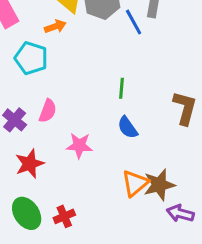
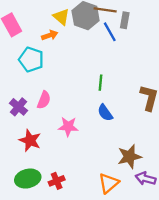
red star: (30, 164) -> (30, 140), turned -30
orange triangle: (135, 183) -> (109, 183), moved
green ellipse: (27, 213) -> (28, 179), turned -70

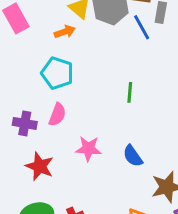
cyan pentagon: (31, 60) -> (57, 73), moved
purple cross: (19, 107) -> (25, 123), turned -30
blue semicircle: (105, 113) -> (133, 156), moved

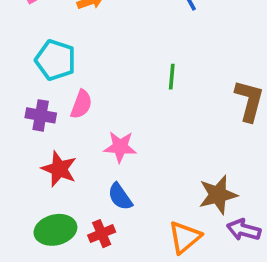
cyan pentagon: (57, 73) -> (55, 60), moved
blue semicircle: (133, 156) -> (120, 197), moved

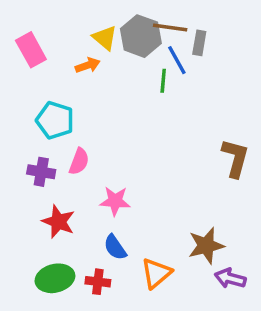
green line: (172, 77) -> (163, 81), moved
red cross: (102, 234) -> (98, 282), turned 30
orange triangle: (185, 237) -> (156, 273), moved

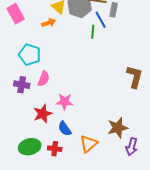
red star: (58, 222) -> (43, 114), moved, turned 30
purple arrow: (230, 278) -> (132, 147), turned -90

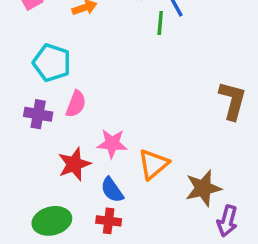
orange triangle: (89, 144) -> (153, 164), moved
red cross: (55, 149) -> (109, 221), moved

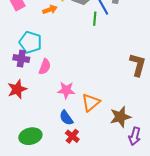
purple cross: (38, 114) -> (21, 59), moved
red star: (74, 164) -> (17, 89), moved
red cross: (109, 221) -> (72, 136), moved, turned 32

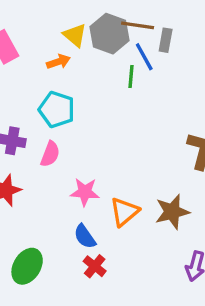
cyan pentagon: (30, 42) -> (57, 110), moved
brown star: (120, 117) -> (172, 212), moved
green ellipse: (30, 136) -> (27, 266), turned -45

